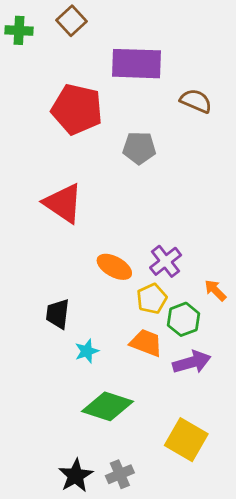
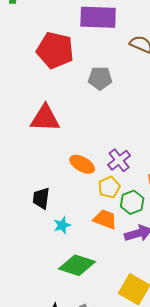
red triangle: (63, 203) -> (45, 118), turned -32

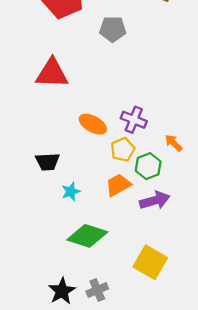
purple cross: (119, 160) -> (134, 120), turned -30
black trapezoid: (41, 198) -> (48, 162), turned -100
orange trapezoid: (105, 219) -> (118, 185), turned -50

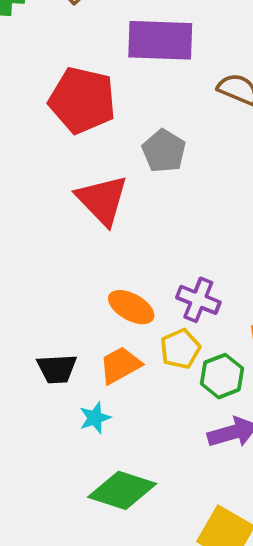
gray pentagon: (113, 29) -> (164, 151), turned 30
red triangle: (52, 73) -> (102, 200), moved, turned 44
orange trapezoid: (118, 185) -> (120, 365), moved

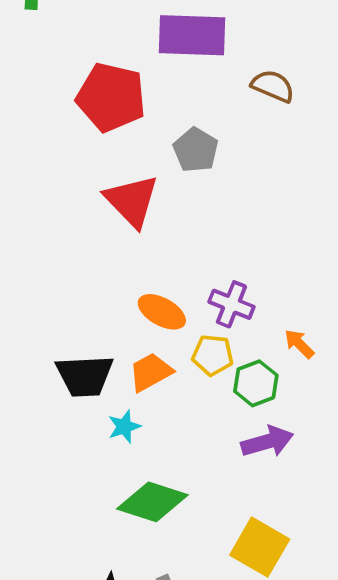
yellow pentagon: (180, 349) -> (213, 355), turned 30
black trapezoid: (57, 369) -> (85, 376), size x1.4

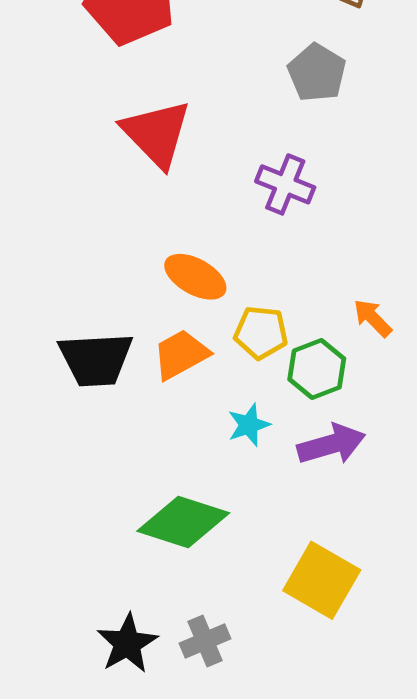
gray pentagon: (196, 150) -> (317, 73), moved
purple cross: (231, 304) -> (285, 184), moved
cyan star: (124, 427) -> (249, 425), moved

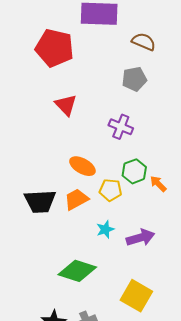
gray pentagon: (317, 73) -> (134, 79), turned 30
red triangle: (156, 133) -> (66, 105), size x0.7
green hexagon: (317, 369) -> (134, 171), moved

